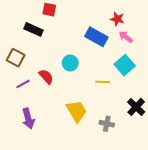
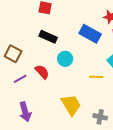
black rectangle: (34, 29) -> (48, 37), moved

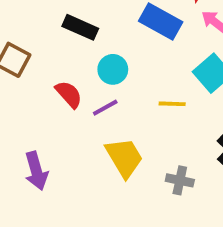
purple line: (20, 79) -> (105, 108), moved

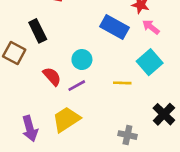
black rectangle: (80, 27) -> (38, 31), moved, turned 40
yellow trapezoid: (124, 157) -> (66, 119), moved, turned -92

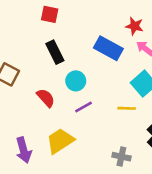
black rectangle: (38, 31) -> (55, 52), moved
yellow line: (122, 83) -> (127, 108), moved
purple line: (77, 86) -> (84, 107), moved

